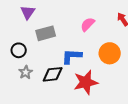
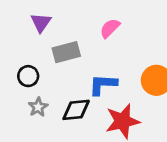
pink semicircle: (88, 24) -> (110, 28), moved

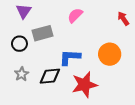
black circle: (28, 76) -> (19, 44), moved

